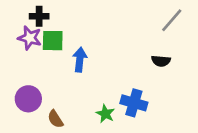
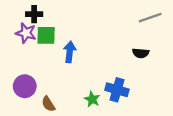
gray line: (172, 20) -> (150, 18), turned 30

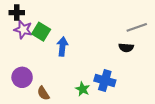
black cross: (34, 14) -> (17, 13), moved
gray line: (150, 18) -> (137, 27), moved
green square: (46, 35) -> (41, 32), turned 30

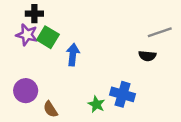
black cross: (17, 13) -> (34, 14), moved

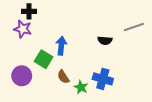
green square: (48, 37) -> (44, 59), moved
black semicircle: (147, 56) -> (105, 40), moved
brown semicircle: (50, 109) -> (63, 77), moved

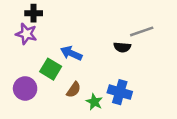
gray line: (134, 27) -> (142, 31), moved
blue arrow: (61, 46) -> (71, 53), turned -72
brown semicircle: (63, 77) -> (74, 90), turned -112

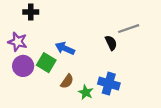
purple star: (26, 34) -> (18, 42), moved
black semicircle: (122, 47) -> (111, 43), turned -120
purple circle: (25, 88) -> (23, 66), moved

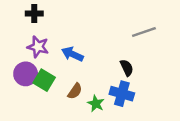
purple star: (18, 42) -> (38, 47), moved
black semicircle: (111, 43) -> (127, 68), moved
green square: (46, 63) -> (44, 80), moved

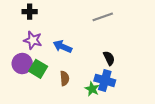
gray line: (144, 32) -> (103, 17), moved
brown semicircle: (75, 91) -> (65, 78), turned -40
green star: (96, 103) -> (92, 89), moved

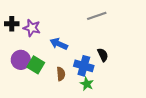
black cross: (30, 12) -> (12, 24), moved
purple star: (33, 40) -> (32, 28), moved
blue cross: (105, 80) -> (84, 66), moved

